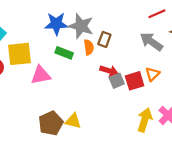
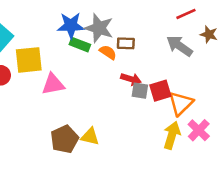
brown rectangle: (104, 39) -> (126, 43), turned 72
orange semicircle: (89, 47) -> (108, 52), turned -48
green rectangle: (64, 53) -> (80, 45), moved
orange triangle: (152, 74) -> (181, 103), moved, size x1.5
gray square: (117, 81) -> (140, 91), turned 32

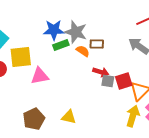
green rectangle: (80, 45) -> (61, 45), turned -42
brown pentagon: (65, 139) -> (34, 119), moved

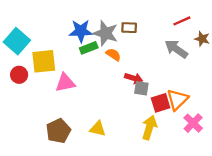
brown rectangle: (97, 44) -> (129, 28), moved
red square: (124, 81) -> (161, 103), moved
yellow arrow: (133, 116) -> (149, 128), moved

